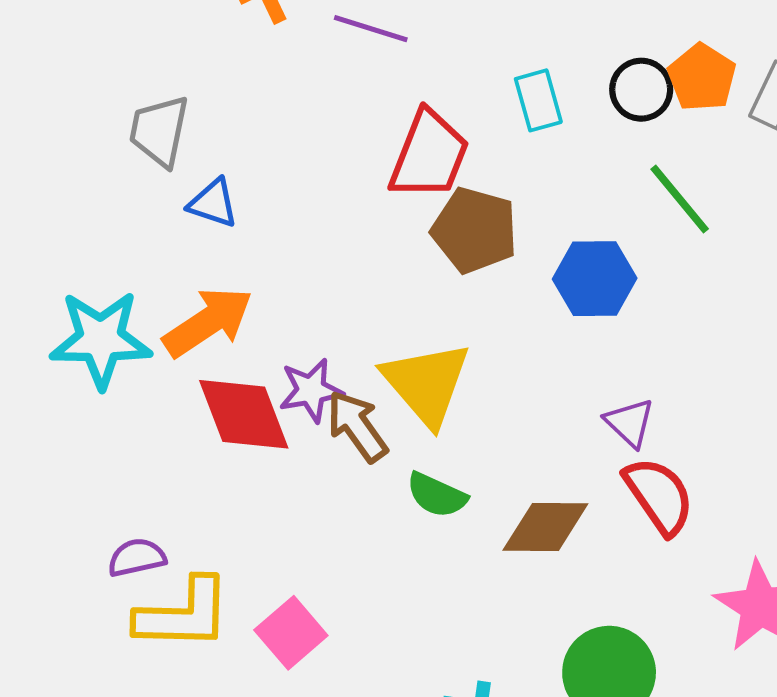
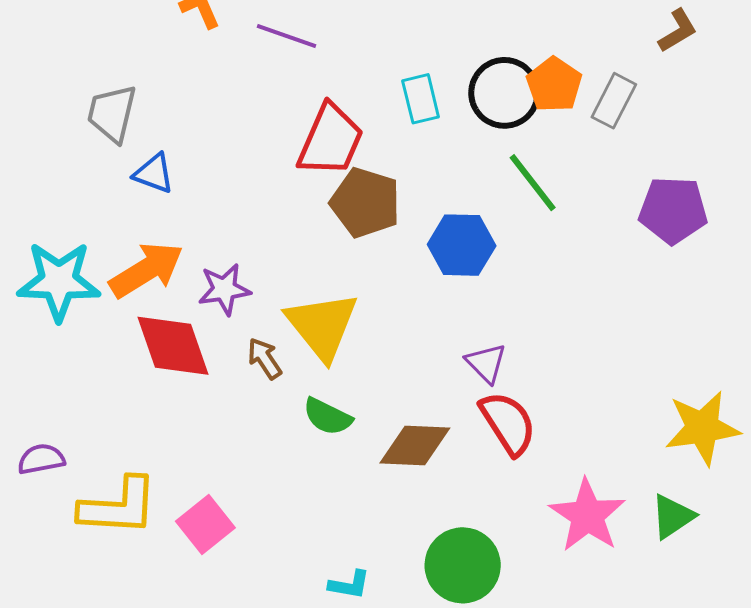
black circle: (641, 90) -> (504, 93), size x1.4
purple star: (311, 390) -> (224, 289), moved
brown arrow: (357, 426) -> (265, 358), size x0.7
purple semicircle: (137, 557) -> (41, 459), moved

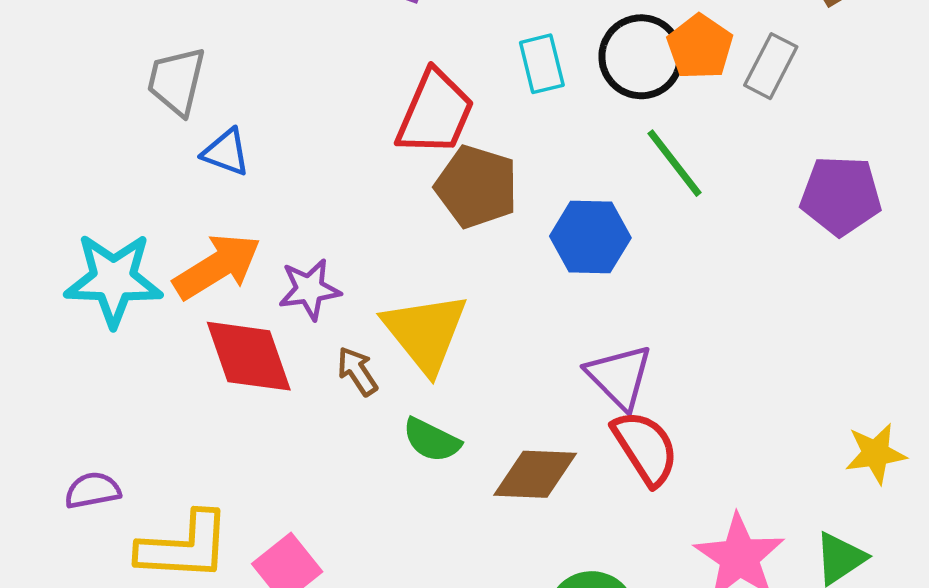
purple triangle: (486, 363) -> (619, 377), size x1.4
yellow star: (702, 428) -> (876, 453), size x0.7

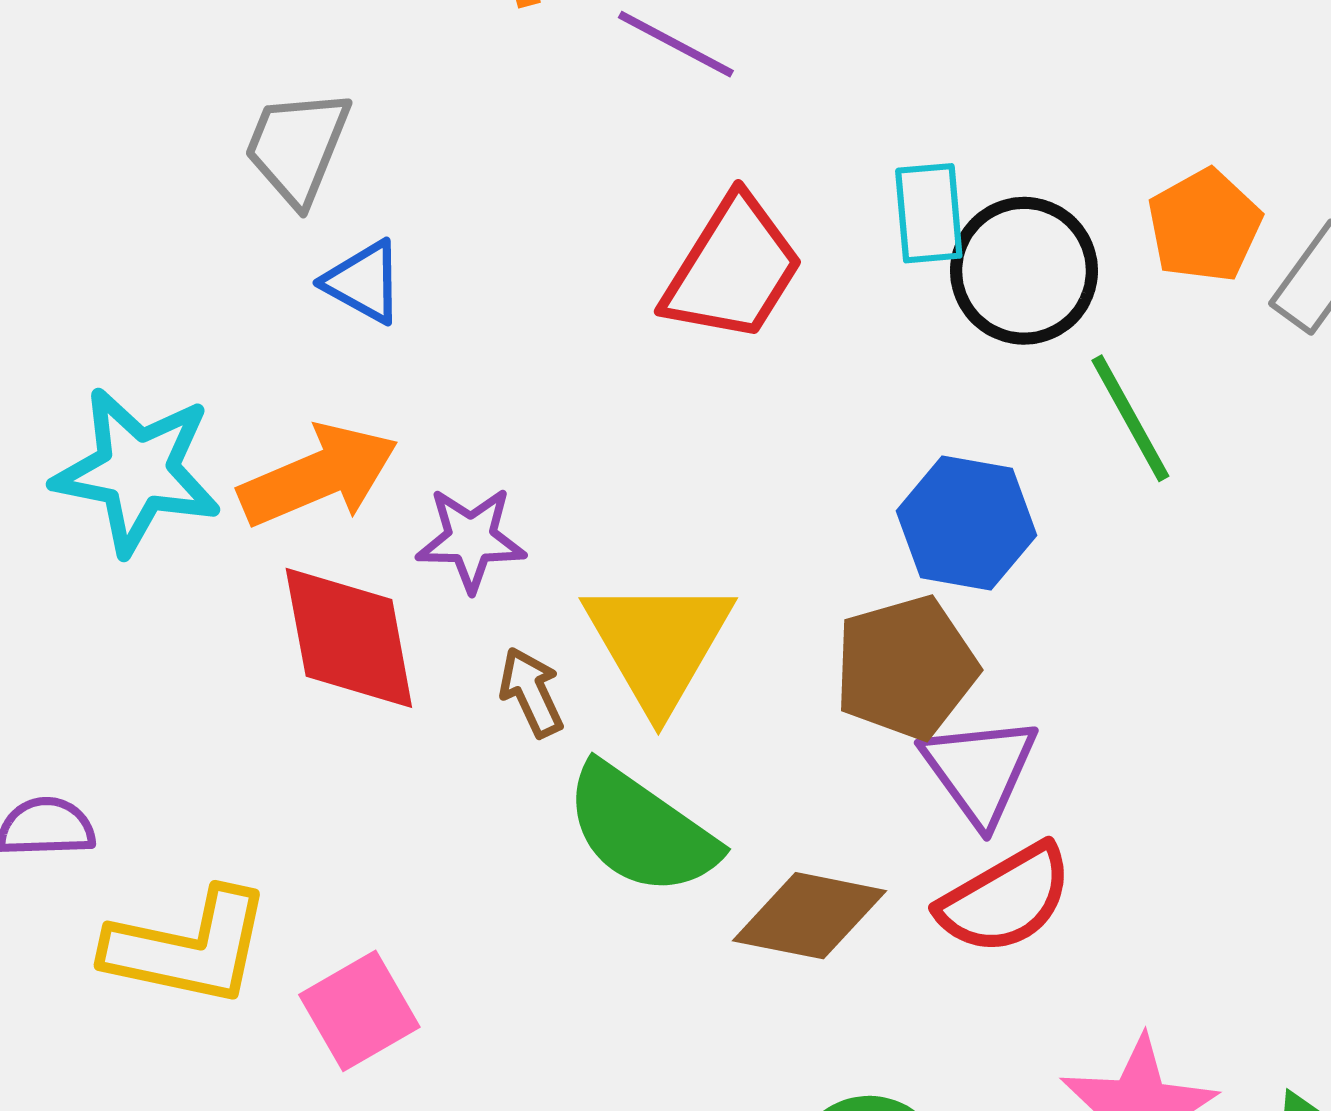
black circle: (641, 57) -> (1024, 271), moved
brown pentagon: (477, 187) -> (906, 667), moved, turned 30
green semicircle: (432, 440) -> (641, 830), size x1.6
red semicircle: (645, 448) -> (1005, 899), turned 84

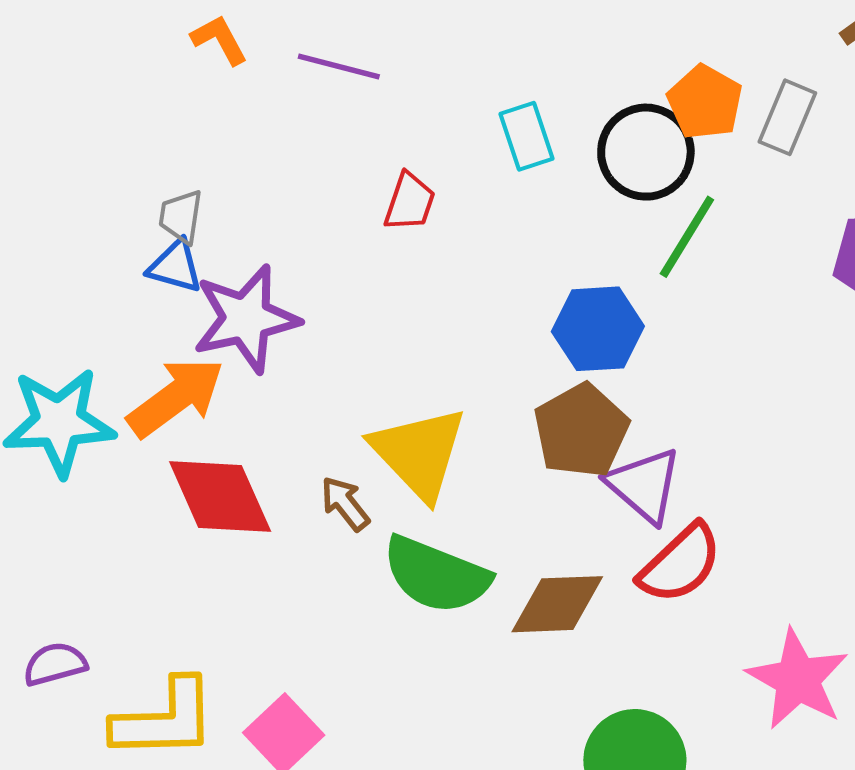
gray trapezoid: (297, 147) -> (181, 217), moved, size x0.7
red trapezoid: (733, 269) -> (410, 202), size x0.6
black circle: (1024, 271) -> (646, 152), moved
green line: (1130, 418) -> (687, 237), turned 74
purple star: (471, 539) -> (246, 319), moved, size x1.5

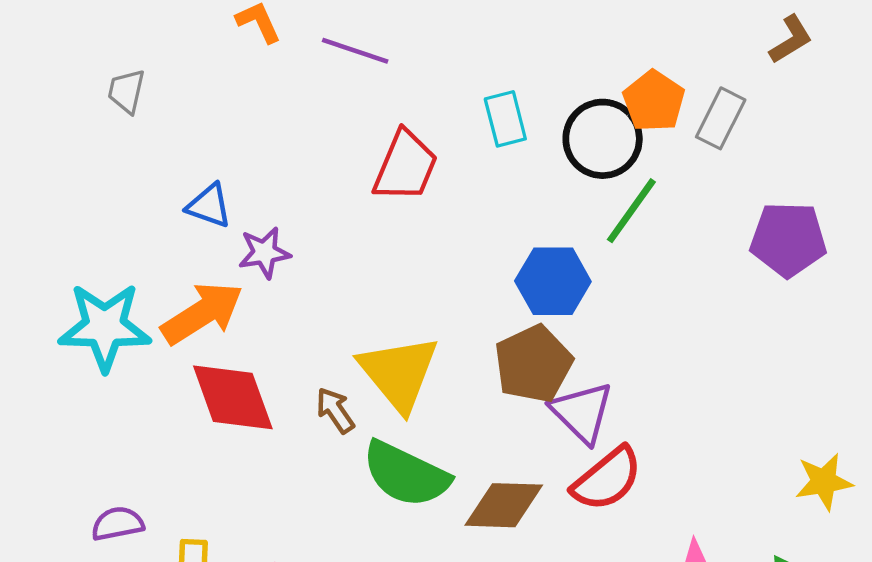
red trapezoid: (410, 202) -> (405, 166), size x1.5
gray trapezoid: (181, 217) -> (126, 91), moved
purple star: (246, 319) -> (264, 253), size x0.6
purple semicircle: (55, 664) -> (118, 524), moved

